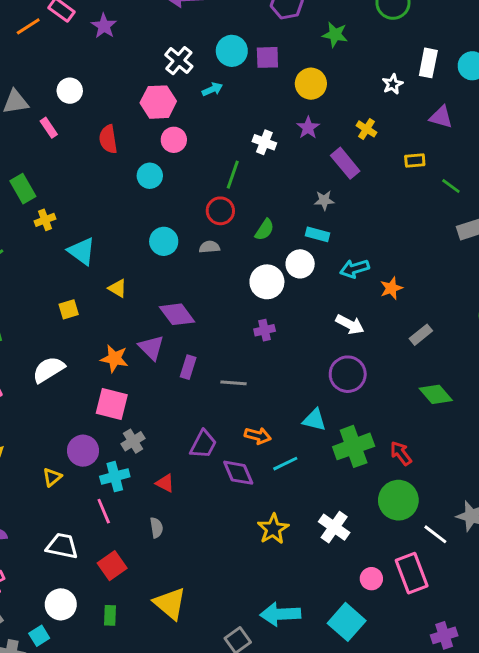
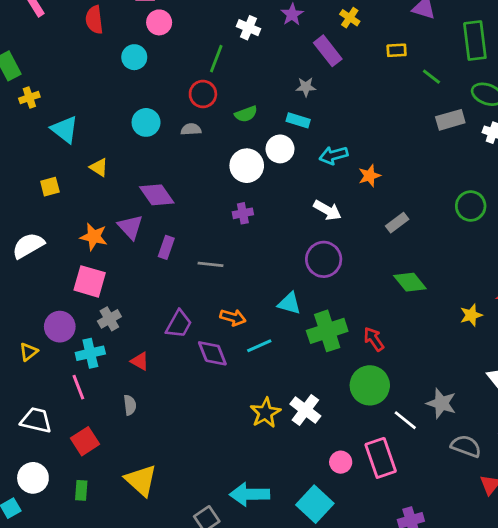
green semicircle: (265, 230) -> (246, 114), turned 35
yellow star: (273, 529) -> (265, 413), moved

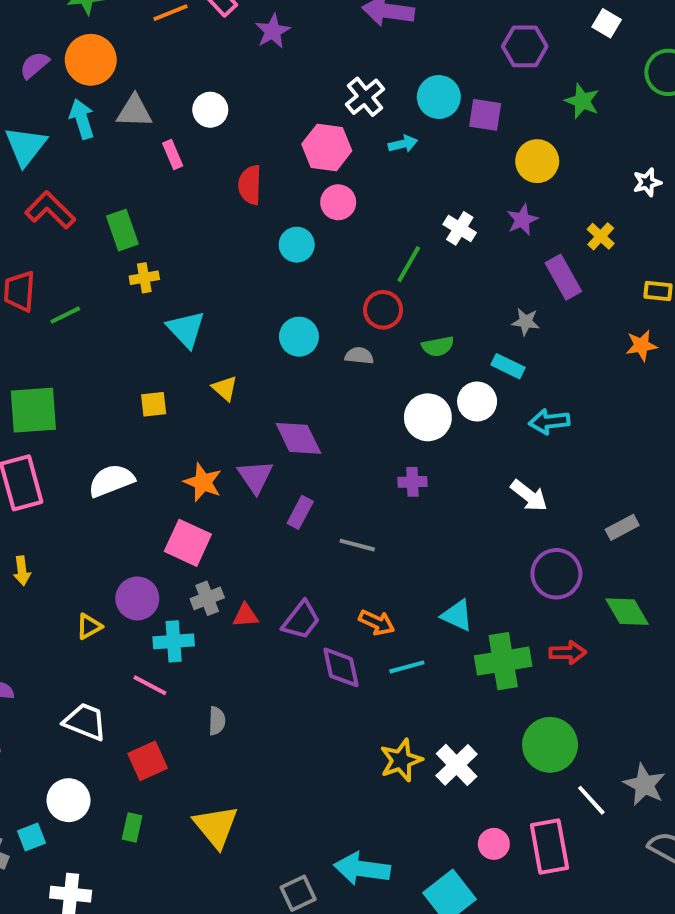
orange star: (369, 176) -> (641, 345), moved
purple circle: (324, 259) -> (556, 574), moved
red arrow: (374, 339) -> (568, 653), moved, turned 115
red triangle: (140, 361) -> (246, 616), moved, turned -42
pink line: (78, 387) -> (150, 685), turned -50

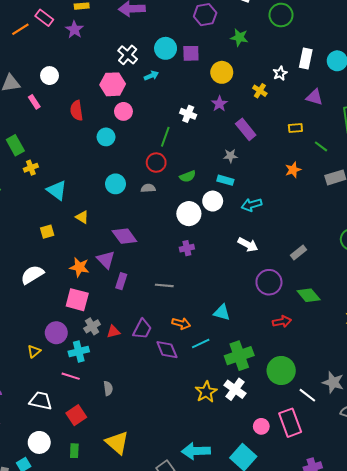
yellow cross: (601, 236) -> (260, 91), moved
orange star: (641, 345) -> (293, 170), moved
purple rectangle: (300, 512) -> (121, 281), moved
green cross: (503, 661) -> (239, 356), moved

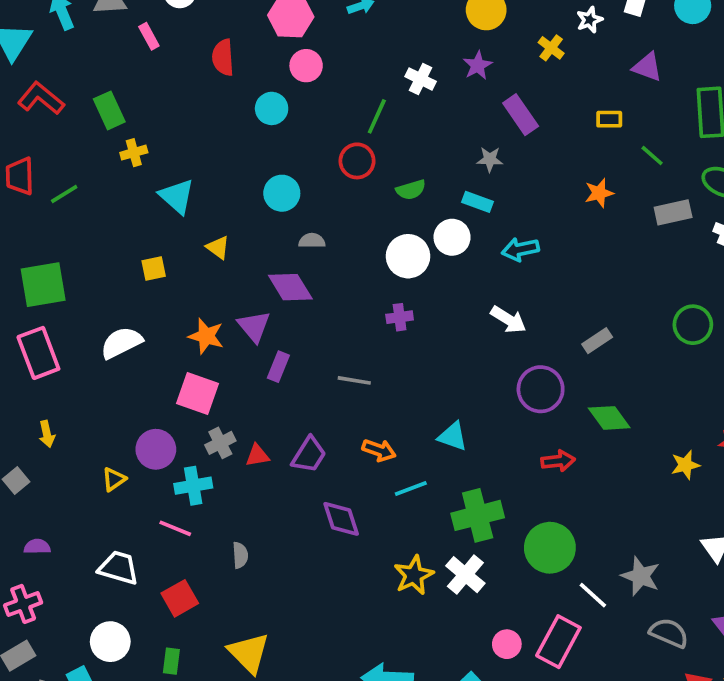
gray semicircle: (148, 188) -> (312, 241), moved
purple diamond: (167, 350) -> (341, 519), moved
pink rectangle: (290, 423) -> (558, 642), turned 44

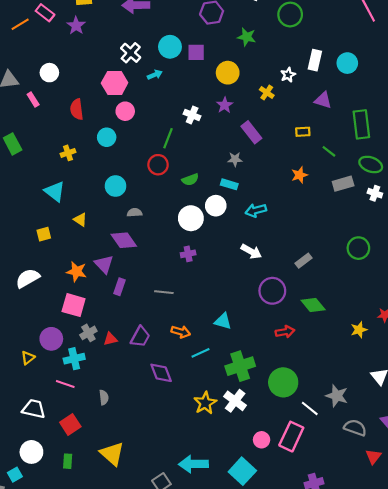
yellow cross: (134, 153) -> (68, 153), moved

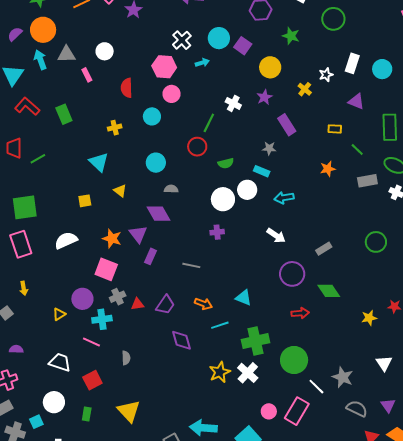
purple square: (196, 52) -> (243, 46), turned 30

